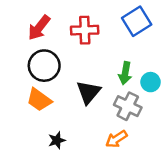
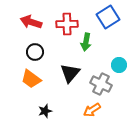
red arrow: (39, 28) -> (31, 22), turned 70
black circle: (44, 66) -> (35, 52), size x0.7
green arrow: (125, 73) -> (86, 42), moved

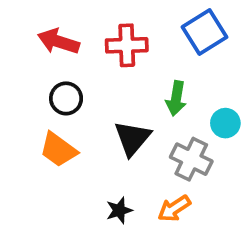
green arrow: (86, 42) -> (176, 98), moved
black star: (45, 111) -> (119, 210), moved

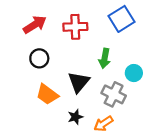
red arrow: (58, 42) -> (35, 25), turned 130
orange trapezoid: (58, 150) -> (47, 94), moved
black star: (119, 210) -> (75, 117), moved

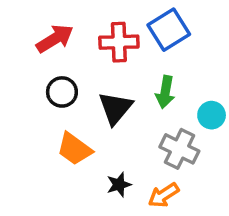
blue square: (121, 19) -> (169, 30), moved
black triangle: (79, 82) -> (115, 108), moved

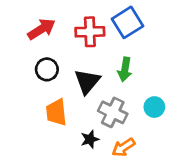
cyan circle: (212, 115) -> (154, 107), moved
orange trapezoid: (74, 149) -> (56, 112), turned 48
gray cross: (179, 149) -> (113, 112), moved

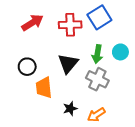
black circle: (47, 69) -> (27, 67), moved
cyan circle: (154, 107) -> (120, 52), moved
gray cross: (113, 112) -> (97, 79), moved

